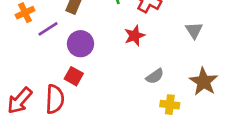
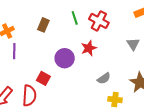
purple line: (48, 29) -> (14, 51), moved, turned -56
purple circle: (80, 44) -> (65, 58), moved

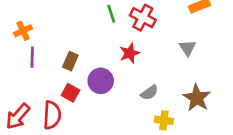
brown rectangle: (43, 25) -> (70, 61), moved
purple circle: (65, 58) -> (101, 81), moved

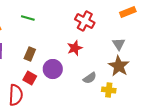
green line: (111, 14) -> (28, 18), moved, turned -56
brown star: (197, 98) -> (119, 66), moved
yellow cross: (164, 120) -> (109, 90), moved

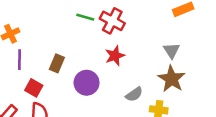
green line: (28, 18) -> (85, 17), moved
red cross: (85, 21) -> (112, 21), moved
red square: (30, 78) -> (34, 88), moved

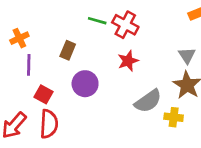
brown rectangle: (57, 63) -> (68, 50), moved
purple circle: (87, 83) -> (85, 84), moved
gray semicircle: (134, 94) -> (148, 101), size x1.5

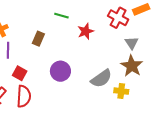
red cross: (125, 25) -> (118, 18), moved
red star: (128, 61) -> (86, 31), moved
purple circle: (85, 84) -> (60, 71), moved

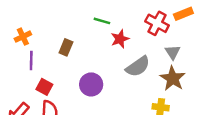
green line: (61, 16) -> (102, 21), moved
gray semicircle: (101, 78) -> (138, 66), moved

